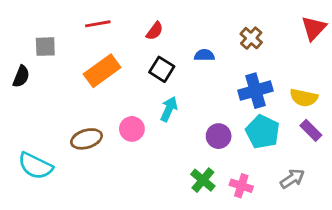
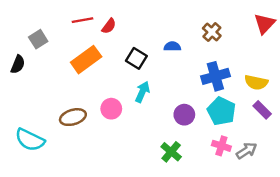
red semicircle: (155, 31) -> (109, 26), moved
gray square: (45, 47) -> (38, 39), turned -30
pink cross: (241, 186) -> (221, 146), moved

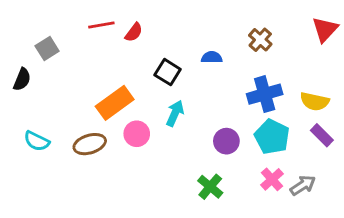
orange rectangle: (86, 60) -> (115, 103), moved
cyan semicircle: (30, 140) -> (37, 141), moved, size x0.7
pink cross: (221, 146) -> (272, 179), turned 30

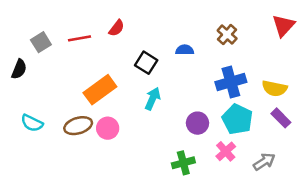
red line: (101, 25) -> (79, 38), moved
pink circle: (137, 134) -> (108, 128), moved
pink cross: (272, 179) -> (226, 151), moved
green cross: (210, 187) -> (183, 163), turned 35

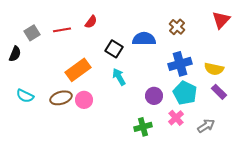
blue semicircle: (185, 50) -> (144, 39), size x1.6
cyan arrow: (153, 99) -> (119, 77), turned -54

